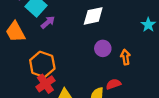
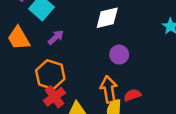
purple arrow: (48, 22) -> (56, 37), moved
orange arrow: (125, 57) -> (109, 89), moved, size x1.5

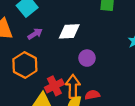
white diamond: (107, 18) -> (69, 31), moved
red cross: (54, 97) -> (54, 86), moved

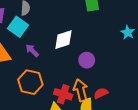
purple arrow: (35, 34) -> (32, 50), turned -88
red cross: (54, 86) -> (63, 94), turned -30

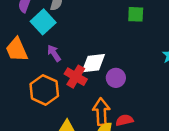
white diamond: (63, 40) -> (93, 63), moved
red cross: (63, 94) -> (76, 77), moved

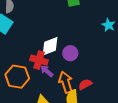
purple arrow: (54, 53) -> (47, 71), moved

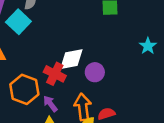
purple arrow: (47, 71) -> (50, 104), moved

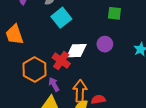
cyan square: (18, 22) -> (61, 18), moved
purple circle: (95, 72) -> (105, 44), moved

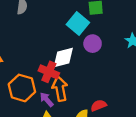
cyan square: (61, 18) -> (78, 23), moved
orange arrow: (80, 91) -> (60, 89), moved

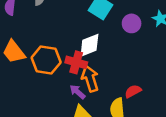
purple circle: (93, 44) -> (132, 23), moved
orange hexagon: (22, 88) -> (46, 60), moved

